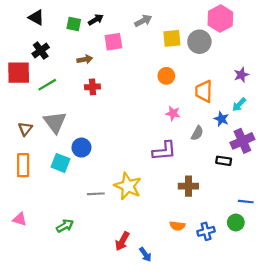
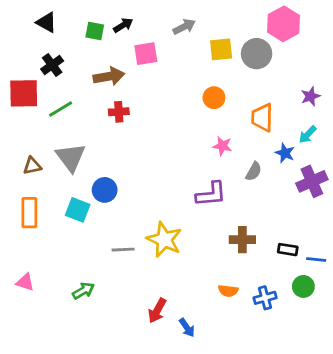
brown arrow: (85, 59) -> (109, 76), size x1.5
brown triangle: (25, 129) -> (32, 166), turned 40
black rectangle: (224, 161) -> (288, 250), moved

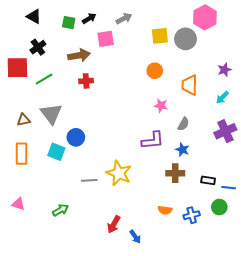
gray arrow: (184, 27) -> (124, 18), moved
blue star: (285, 153) -> (182, 150), moved

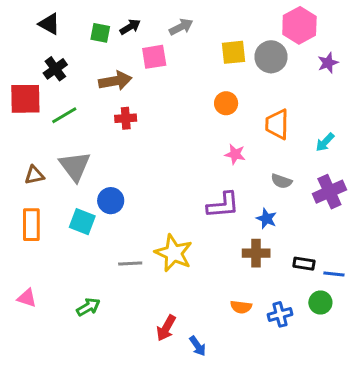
purple star: (224, 70) -> (328, 63), moved
gray semicircle: (183, 124) -> (281, 181), moved, turned 80

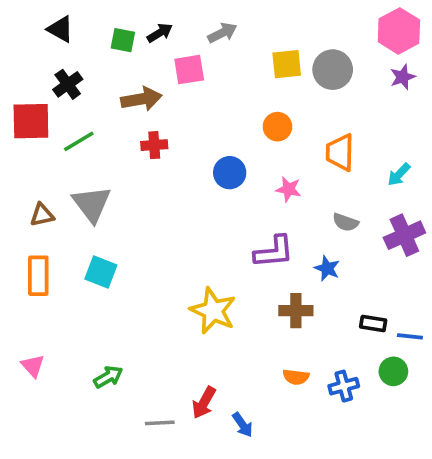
pink hexagon: (299, 25) -> (399, 31), moved
blue circle: (111, 201) -> (230, 173), moved
brown cross: (256, 253) -> (296, 311), moved
gray line: (130, 264) -> (160, 423), moved
pink triangle: (27, 298) -> (33, 366), turned 30

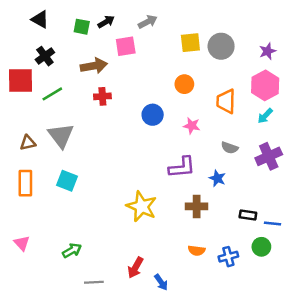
pink hexagon: (399, 31) -> (265, 85), moved
gray line: (160, 423) -> (94, 282), moved

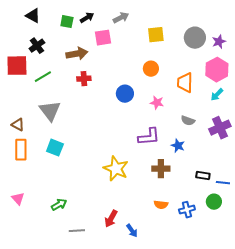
gray circle: (221, 46) -> (195, 38), moved
brown triangle: (28, 143) -> (18, 125), moved, turned 40

